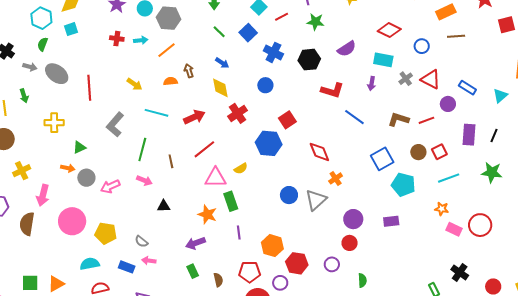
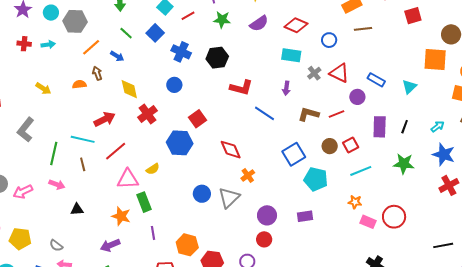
purple semicircle: (347, 49) -> (259, 23), moved
orange line: (166, 50) -> (91, 47), moved
blue arrow: (222, 63) -> (117, 56), moved
purple arrow: (372, 84) -> (286, 88), moved
cyan line: (157, 113) -> (83, 139), moved

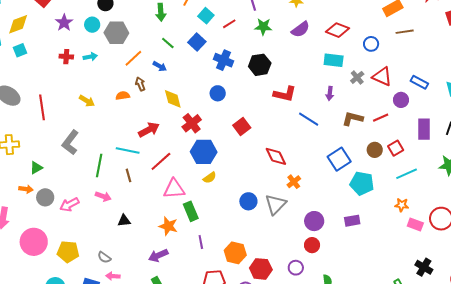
blue hexagon: (180, 143) -> (204, 152), moved
yellow semicircle: (153, 169) -> (210, 178), moved

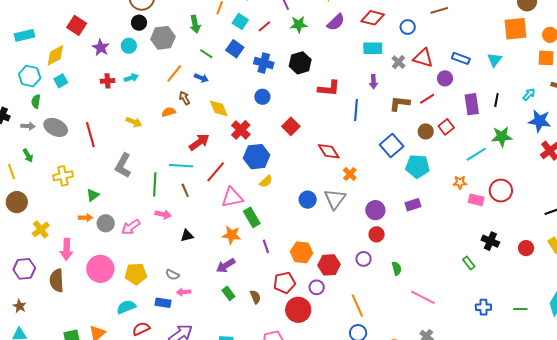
gray hexagon: (116, 33) -> (163, 38), moved
blue line: (309, 119) -> (356, 110), turned 70
cyan line: (407, 174) -> (476, 154), moved

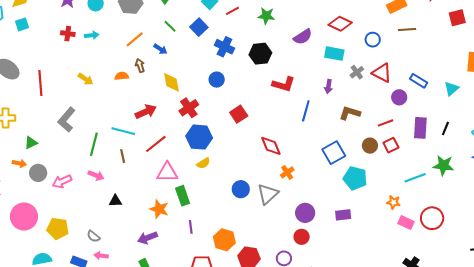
purple semicircle: (336, 22) -> (303, 37), moved
red line: (427, 99) -> (386, 123), moved

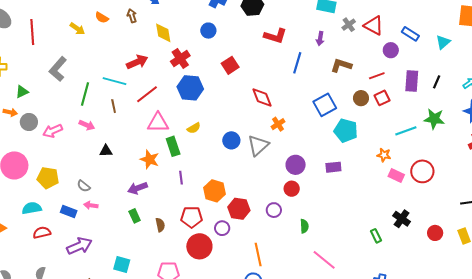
orange semicircle: (122, 76) -> (102, 18), moved, turned -144
yellow semicircle: (203, 163) -> (194, 128), moved

